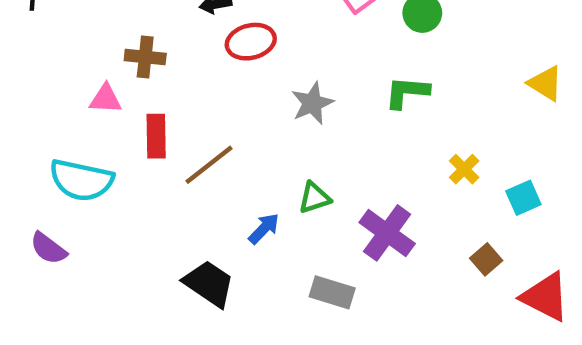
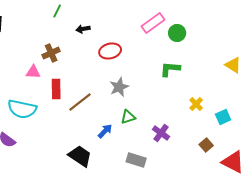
red ellipse: (251, 42) -> (110, 51), moved
brown cross: (145, 57) -> (51, 53), turned -30
gray star: (312, 103) -> (119, 87), moved
purple cross: (387, 233) -> (161, 133), size x0.7

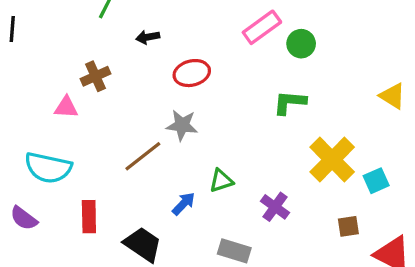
gray star: (119, 87) -> (182, 125), moved, turned 30
red rectangle: (56, 89) -> (89, 217), moved
yellow cross: (196, 104) -> (332, 160), size x2.0
brown square: (206, 145) -> (348, 226), turned 32

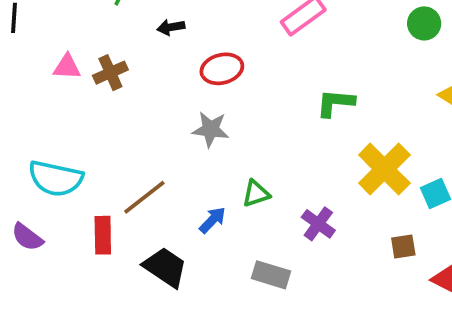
green circle: (301, 44) -> (424, 23), moved
pink triangle: (66, 107) -> (67, 67), moved
brown line: (143, 156) -> (144, 197), moved

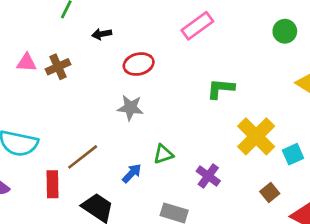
brown square: (403, 246) -> (270, 192), turned -30

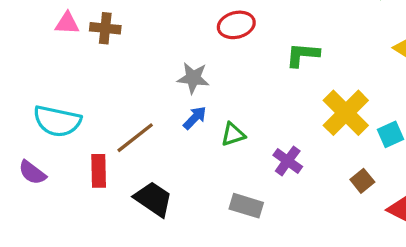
red ellipse: (139, 64) -> (236, 25), moved
brown cross: (58, 67) -> (105, 28), turned 30
blue arrow: (132, 173) -> (195, 118), moved

